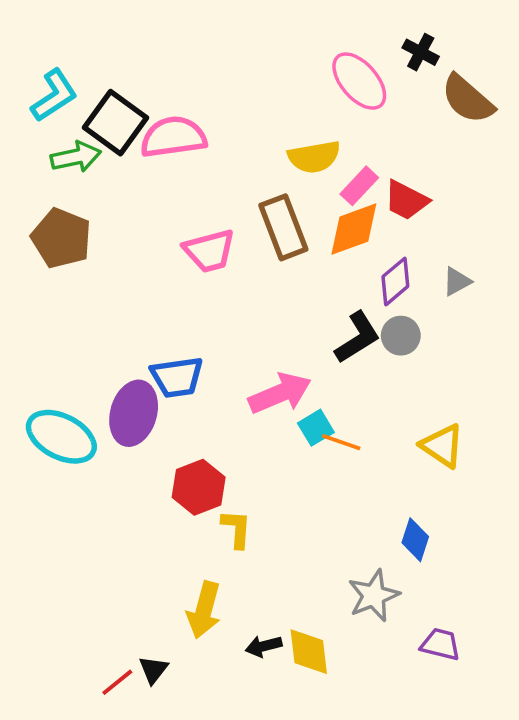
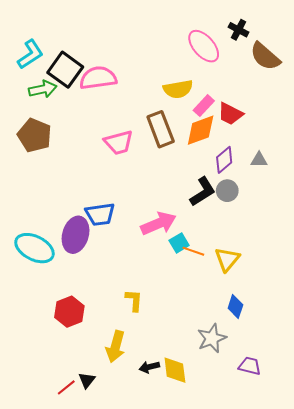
gray triangle: (457, 281) -> (259, 160), turned 30
yellow triangle: (442, 446) -> (227, 259), moved, turned 36
red hexagon: (199, 487) -> (69, 312), moved

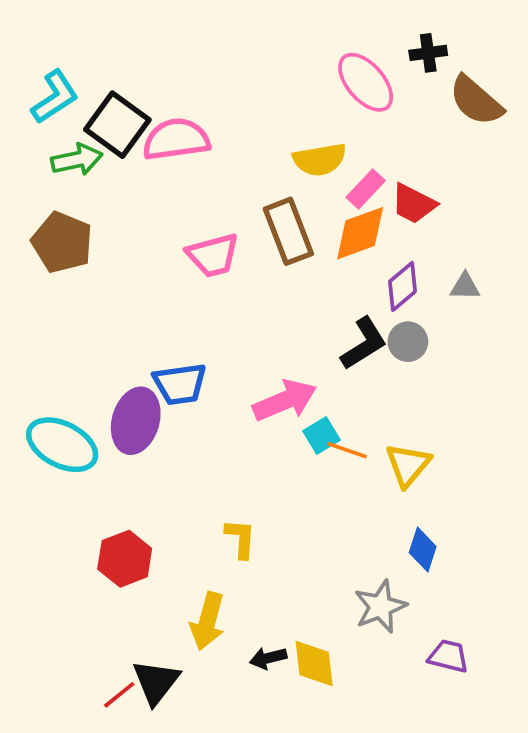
black cross: (239, 30) -> (428, 53), turned -36
black triangle: (87, 380) -> (156, 682), size x1.6

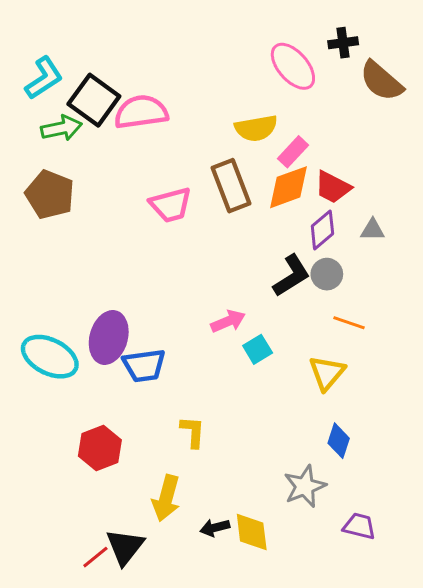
red trapezoid: (413, 204) -> (333, 187), moved
blue trapezoid: (180, 384) -> (144, 365), moved
pink arrow: (285, 401) -> (228, 321), size x0.7
orange line: (347, 450) -> (349, 323), moved

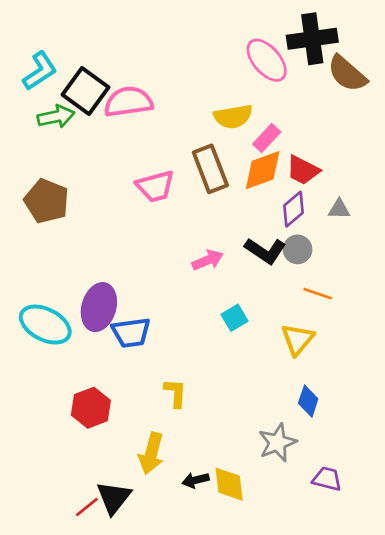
black cross: (343, 43) -> (312, 39), size x1.8
brown pentagon: (50, 195) -> (47, 201), moved
black L-shape: (291, 276) -> (265, 251), turned 66
pink arrow: (228, 321) -> (208, 260), moved

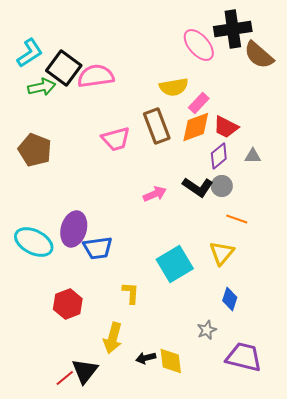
cyan square: (234, 318) -> (175, 264), moved, size x1.8
gray star: (277, 443) -> (207, 330), size x0.7
purple trapezoid: (327, 479) -> (244, 357), size x1.6

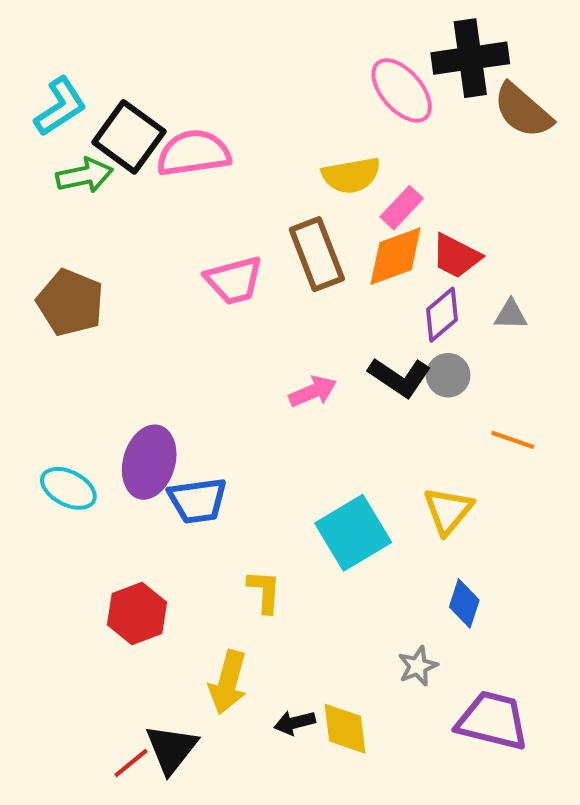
orange line: (237, 219) -> (513, 440), moved
cyan ellipse: (34, 242) -> (68, 488), size x0.7

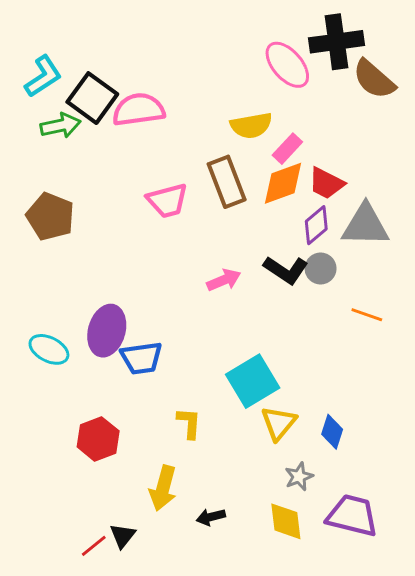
gray triangle: (511, 315) -> (365, 225), size x2.0
yellow triangle: (448, 511) -> (279, 423), moved
yellow diamond: (345, 729) -> (286, 521), moved
black triangle: (171, 749) -> (123, 536), size x0.7

